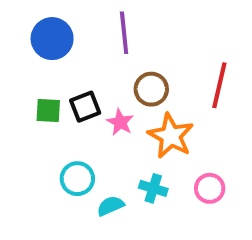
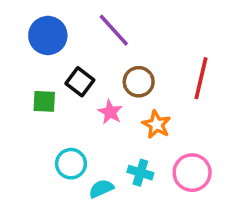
purple line: (124, 33) -> (114, 30), turned -36
black square: (85, 107) -> (80, 82), moved, turned -32
orange star: (171, 136) -> (156, 124), size x0.7
pink circle: (210, 188) -> (192, 173), size x1.4

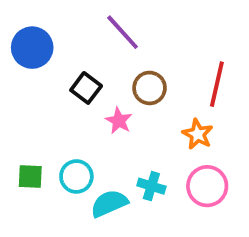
blue circle: (48, 35) -> (32, 48), moved
green square: (44, 101) -> (30, 176), moved
orange star: (156, 124) -> (198, 134), moved
cyan semicircle: (101, 189) -> (109, 203), size x1.4

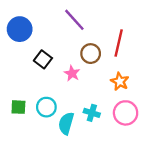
red line: (217, 84) -> (119, 43), moved
black square: (86, 88) -> (43, 59), moved
cyan semicircle: (109, 203) -> (66, 123), turned -50

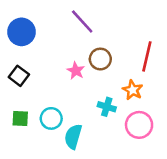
red line: (119, 43) -> (147, 56), moved
black square: (43, 59) -> (19, 76), moved
pink star: (72, 73) -> (76, 71), moved
cyan cross: (92, 113) -> (107, 107), moved

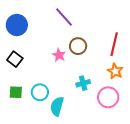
orange star: (133, 90) -> (115, 71), moved
cyan cross: (107, 107) -> (83, 83), turned -32

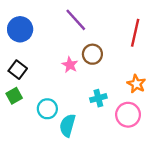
red line: (114, 44) -> (135, 33), moved
green square: (16, 92) -> (14, 96), moved, turned -32

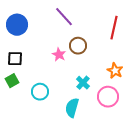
black square: (18, 70) -> (15, 59), turned -35
cyan cross: (98, 98) -> (83, 83), turned -32
cyan semicircle: (68, 125) -> (72, 108), moved

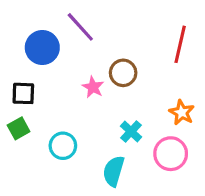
purple line: (64, 17) -> (80, 27), moved
blue circle: (17, 25) -> (42, 48), moved

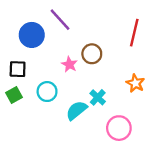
cyan circle: (63, 146) -> (47, 92), moved
pink circle: (171, 154) -> (119, 128), moved
cyan semicircle: (114, 171) -> (76, 110), moved, turned 35

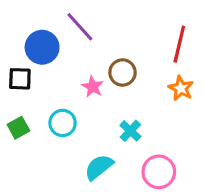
black square: (18, 69) -> (20, 79), moved
orange star: (135, 83) -> (181, 88), moved
cyan semicircle: (76, 110) -> (99, 167), moved

